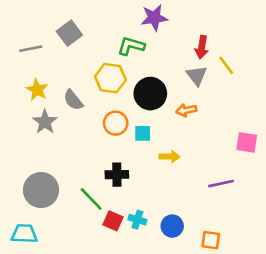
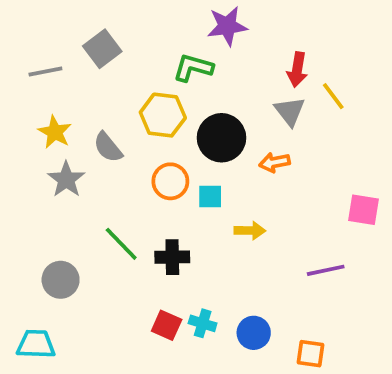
gray circle: (41, 190) -> (61, 280), size x0.7
green line: (91, 199) -> (121, 244), moved

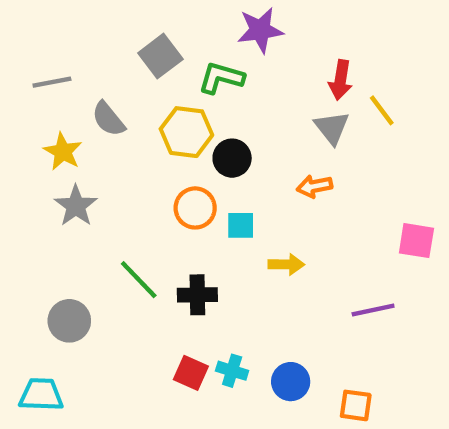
gray square: (102, 49) -> (160, 56), moved
black circle: (222, 138) -> (232, 158), moved, size x0.7
gray semicircle: (108, 147) -> (108, 119), moved

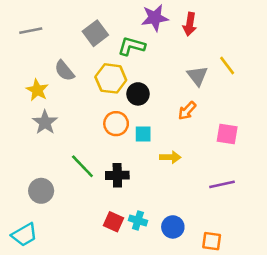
red arrow: (341, 80) -> (190, 24), moved
gray line: (52, 82) -> (31, 31), moved
orange arrow: (314, 186) -> (187, 111), turned -36
pink square: (416, 241) -> (227, 134), moved
cyan trapezoid: (41, 395) -> (24, 235), turned 148

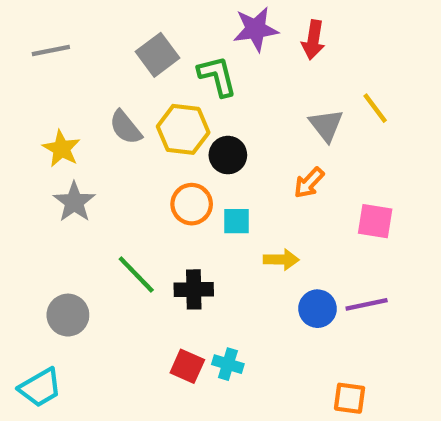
green L-shape: (132, 46) -> (217, 76), turned 60
gray semicircle: (64, 71) -> (125, 127), moved
blue circle: (173, 227) -> (318, 309), moved

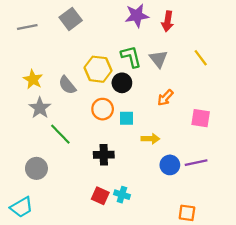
gray square: (158, 55) -> (71, 19), moved
green L-shape: (217, 76) -> (131, 57), moved
gray triangle: (326, 125) -> (158, 59), moved
gray semicircle: (125, 127) -> (67, 85), moved
green line: (136, 275) -> (60, 134), moved

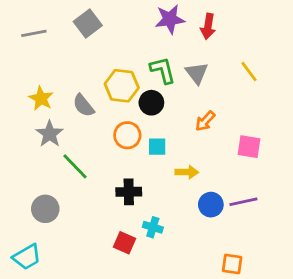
cyan cross: (122, 195) -> (153, 227), moved

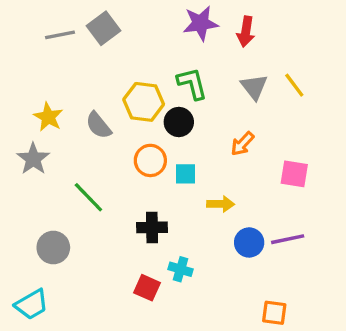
gray line: (34, 33) -> (60, 35), moved
gray triangle: (197, 73) -> (254, 87), moved
gray star: (50, 134) -> (33, 159), moved

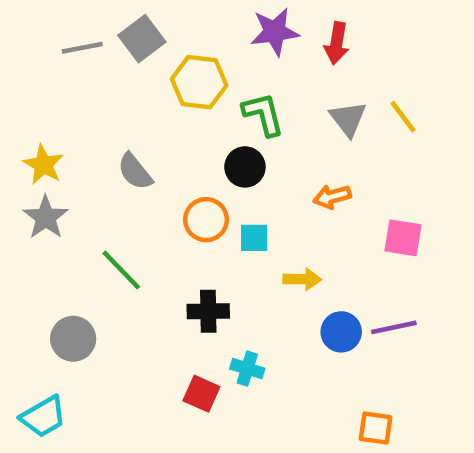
yellow hexagon: (144, 102) -> (199, 82), moved
yellow star: (48, 117) -> (43, 165), moved
orange arrow: (242, 144) -> (332, 197), turned 32

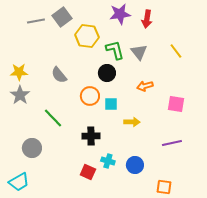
gray triangle: (348, 119) -> (139, 52), moved
yellow star: (43, 165) -> (19, 72), turned -30
blue circle: (341, 332) -> (135, 165), moved

